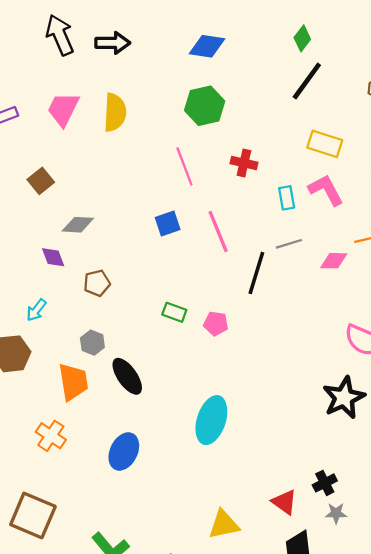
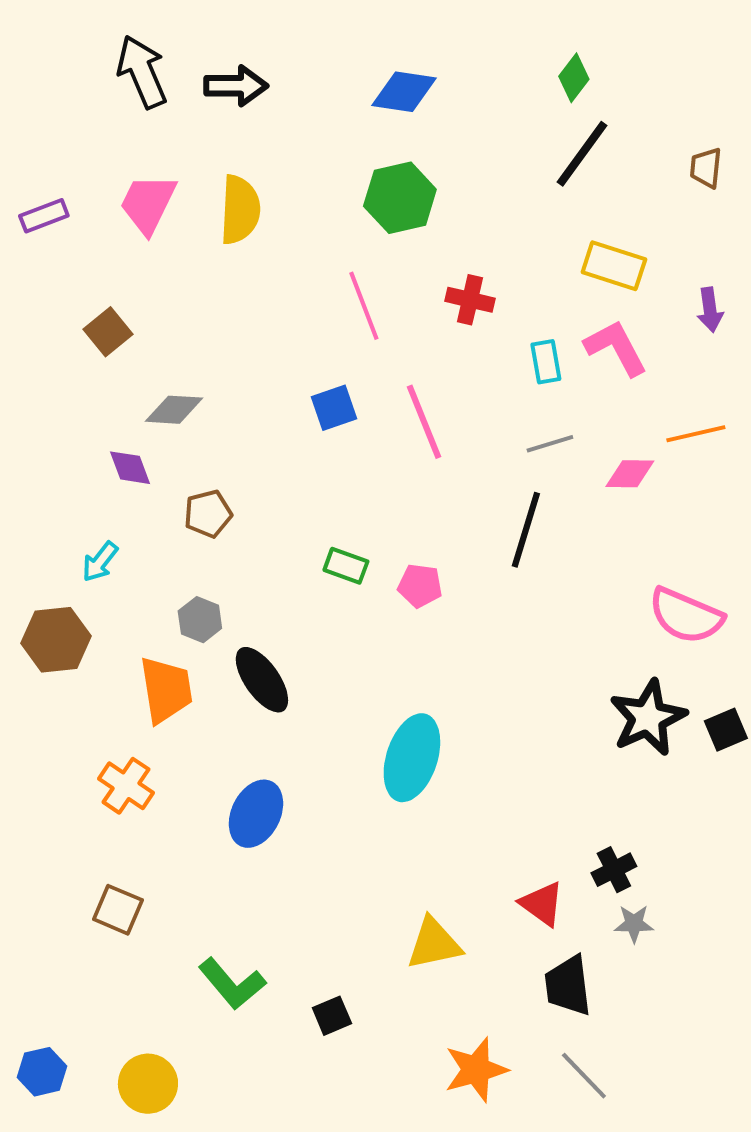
black line: (256, 273) -> (526, 530), moved
brown square: (33, 515) -> (118, 910), moved, size x0.6

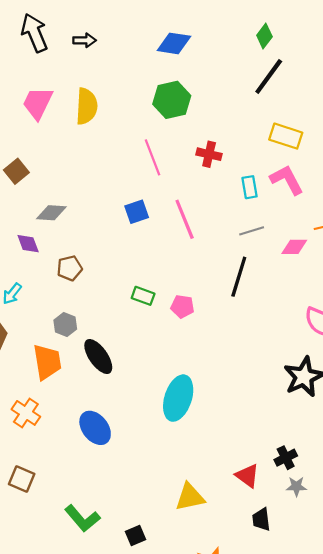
black arrow: (236, 86) -> (84, 40), size x0.7
blue ellipse: (256, 814) -> (95, 428), turned -64
black trapezoid: (568, 986) -> (261, 519), size x0.7

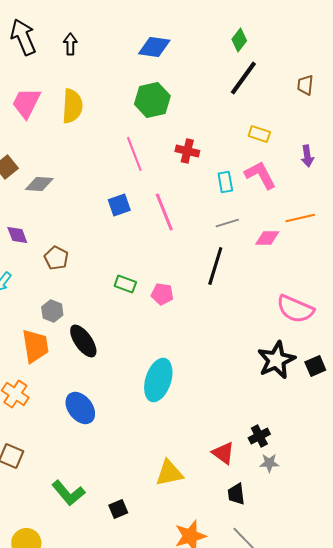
black arrow: (84, 40) -> (70, 44), turned -90
yellow rectangle: (286, 136) -> (259, 134), size x0.7
gray diamond: (51, 213) -> (39, 184), moved
brown pentagon: (70, 268) -> (56, 258), turned -30

